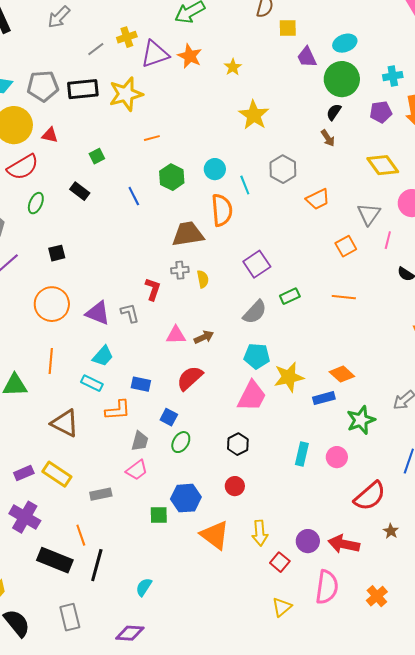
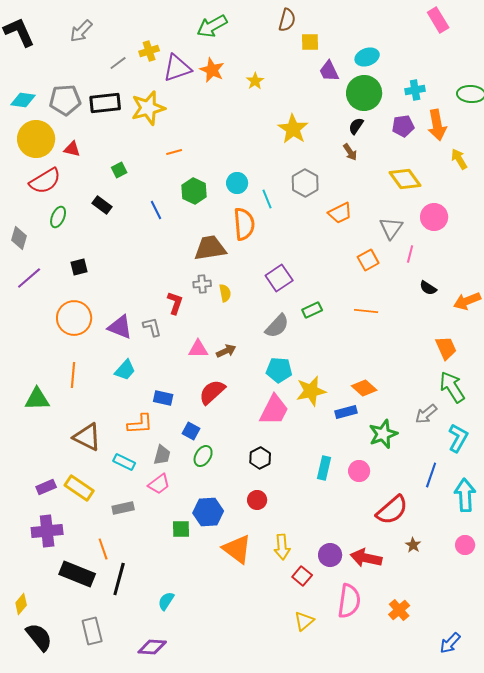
yellow star: (254, 115) -> (293, 129), moved
cyan rectangle: (92, 383) -> (124, 462), moved
purple cross: (25, 517) -> (47, 531), turned -36

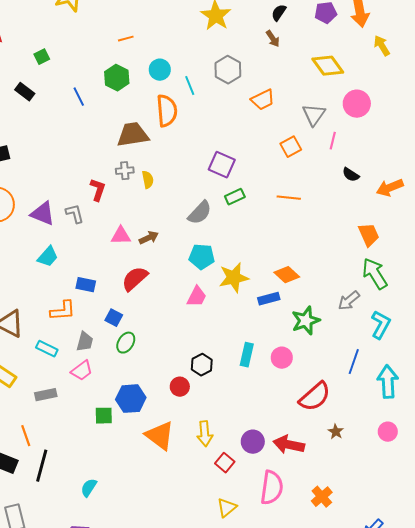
orange line: (174, 152) -> (126, 39), moved
purple square: (279, 278) -> (222, 165), moved, turned -32
pink trapezoid: (274, 410) -> (197, 297), size x0.7
black hexagon: (260, 458) -> (202, 365), moved

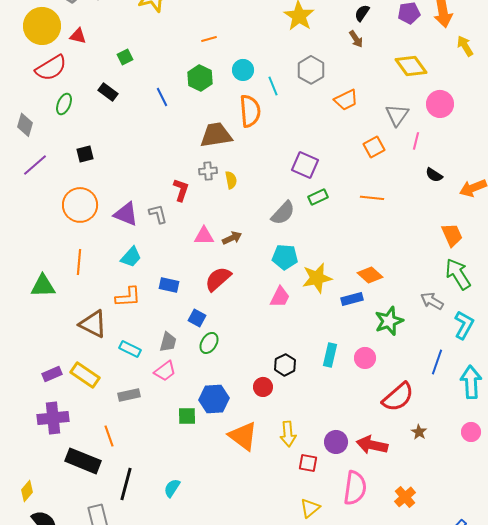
gray arrow: (349, 301) -> (432, 301), turned 70
orange L-shape: (63, 311) -> (128, 297), moved
red square: (225, 463) -> (308, 463), turned -30
black line: (42, 466) -> (126, 484), moved

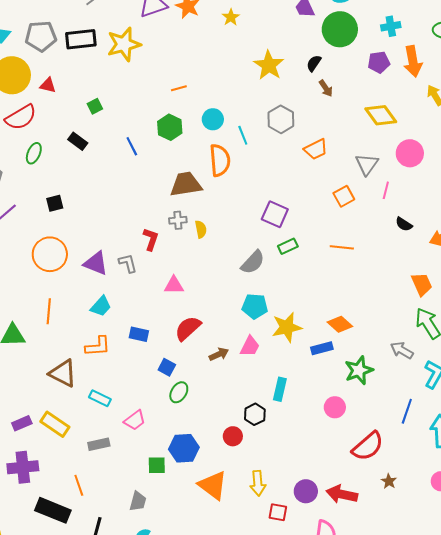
black semicircle: (362, 13) -> (314, 63), moved
brown arrow: (232, 238) -> (219, 354), moved
gray trapezoid: (168, 342) -> (138, 501), moved
cyan rectangle: (330, 355) -> (280, 389), moved

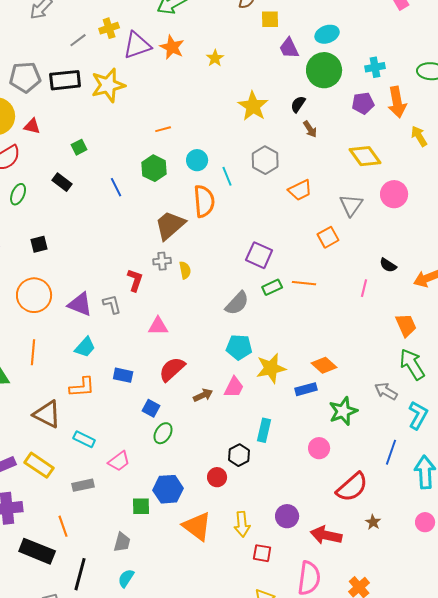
brown trapezoid: (186, 184) -> (170, 225), turned -32
pink line: (386, 190) -> (364, 288), moved
orange line: (342, 247) -> (304, 283), moved
purple circle: (306, 491) -> (287, 516), moved

